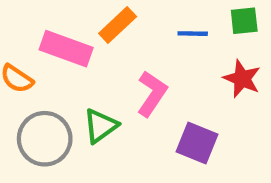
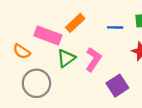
green triangle: (100, 126) -> (66, 58), moved
purple square: (197, 143) -> (117, 86), turned 35

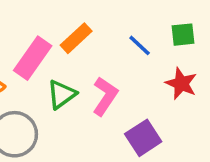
blue line: (115, 27) -> (140, 45), turned 42
pink rectangle: (48, 35) -> (33, 58), turned -75

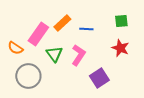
blue line: (140, 45) -> (86, 29), moved, turned -40
green triangle: (62, 94) -> (54, 54), turned -30

